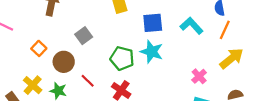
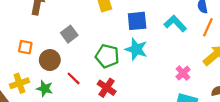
orange square: (39, 48) -> (25, 47), turned -32
yellow cross: (33, 85) -> (19, 83), turned 30

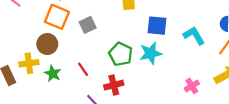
orange square: (25, 47) -> (57, 17), moved, size x1.6
cyan star: (136, 49) -> (151, 53), turned 30
brown circle: (50, 60) -> (47, 44), moved
red cross: (107, 88) -> (114, 85), turned 30

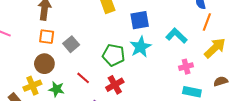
orange square: (57, 17) -> (47, 37), size x0.7
gray square: (88, 25) -> (71, 44), moved
cyan L-shape: (194, 36) -> (176, 36), moved
pink cross: (192, 86) -> (186, 67), turned 32

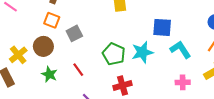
blue square: (140, 20) -> (162, 27), moved
red cross: (115, 85) -> (122, 85), moved
yellow cross: (32, 86) -> (18, 55), moved, turned -30

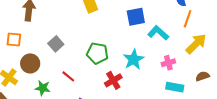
orange square: (52, 20) -> (14, 39), moved
cyan star: (142, 52) -> (134, 59), moved

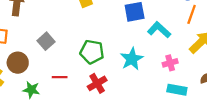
red line: (68, 76) -> (60, 77), turned -40
red cross: (113, 80) -> (97, 83), moved

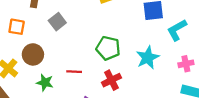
cyan L-shape: (159, 30) -> (177, 30), turned -75
gray square: (46, 41) -> (57, 22), moved

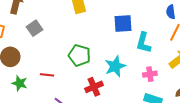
cyan L-shape: (177, 30) -> (143, 43), turned -50
red cross: (111, 80) -> (94, 87), moved

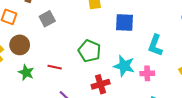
blue square: (123, 24) -> (124, 22), moved
cyan star: (115, 66) -> (124, 66), turned 30
pink cross: (150, 74) -> (147, 73), moved

